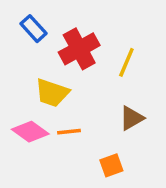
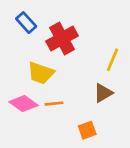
yellow line: (126, 62) -> (112, 60), moved

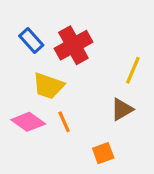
blue rectangle: (26, 23) -> (31, 41), moved
orange line: (54, 104) -> (64, 122), turned 72

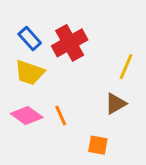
yellow trapezoid: (48, 86) -> (30, 73), moved
orange square: (103, 153) -> (98, 145), turned 30

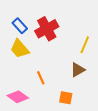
yellow trapezoid: (30, 73) -> (20, 49), turned 30
pink diamond: (27, 116) -> (18, 97), moved

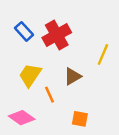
yellow trapezoid: (20, 49) -> (30, 75), moved, turned 75
brown triangle: (78, 70) -> (73, 76), moved

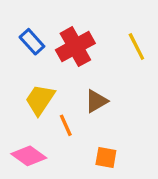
yellow line: (103, 54) -> (136, 47), moved, turned -50

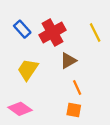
brown triangle: (96, 101) -> (68, 61), moved
orange line: (66, 125) -> (77, 88), moved

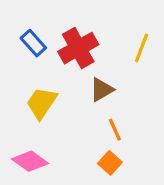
yellow line: (95, 33) -> (141, 48), turned 48
orange square: (74, 110) -> (110, 163), turned 32

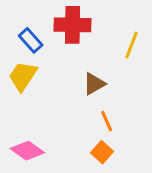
red cross: (78, 48) -> (72, 25), moved, turned 30
yellow trapezoid: (42, 103) -> (23, 76), moved

